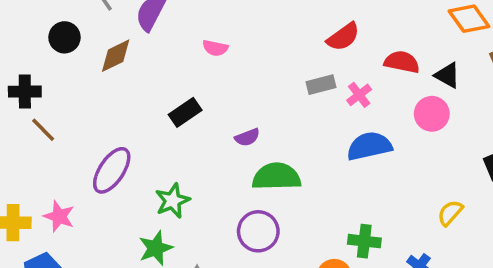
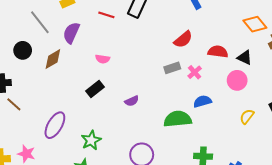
pink semicircle: (215, 48) -> (103, 59), moved
blue semicircle: (369, 146) -> (202, 101), size x0.7
green semicircle: (276, 177) -> (178, 119), moved
yellow semicircle: (450, 213) -> (247, 116), moved

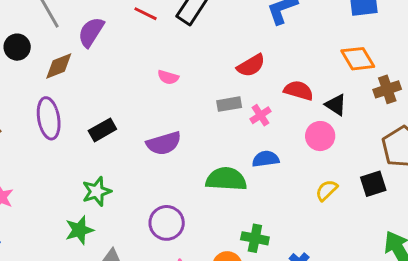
pink semicircle: (103, 59) -> (168, 77), moved
black rectangle: (95, 89) -> (102, 130), moved
purple semicircle: (132, 101) -> (164, 143), size x1.6
purple ellipse: (55, 125) -> (49, 118), moved, turned -48

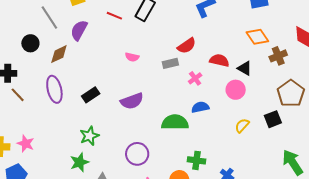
gray rectangle: (229, 104) -> (170, 63), moved

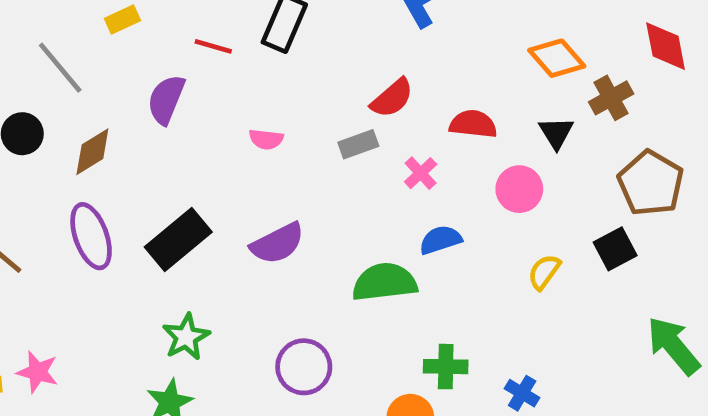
purple semicircle: (79, 30) -> (166, 99), moved
black triangle: (245, 68) -> (556, 133), moved, turned 35
black rectangle: (91, 95) -> (178, 239), size x1.5

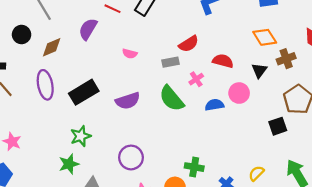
blue semicircle: (441, 240) -> (214, 105), moved
yellow semicircle: (544, 272) -> (256, 173), moved
green semicircle: (385, 282) -> (172, 99), moved, turned -132

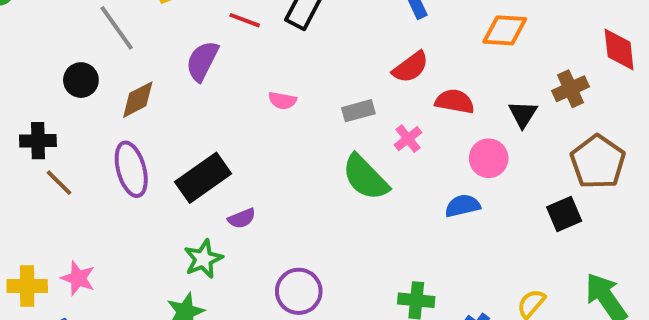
orange diamond: (265, 37) -> (505, 30), moved, turned -50
red semicircle: (189, 44) -> (411, 67), moved
purple semicircle: (128, 101) -> (242, 218), moved, size x0.6
blue semicircle: (214, 105) -> (463, 206), moved

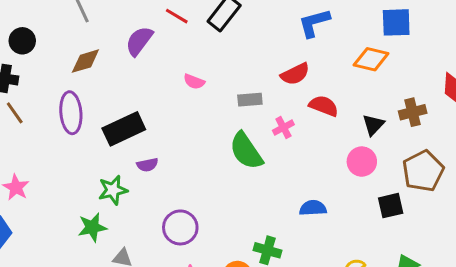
black circle: (81, 80) -> (22, 41), moved
pink circle: (489, 158) -> (362, 162), moved
blue semicircle: (463, 206) -> (313, 208), moved

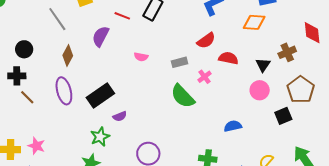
brown diamond: (85, 61) -> (68, 55), turned -35

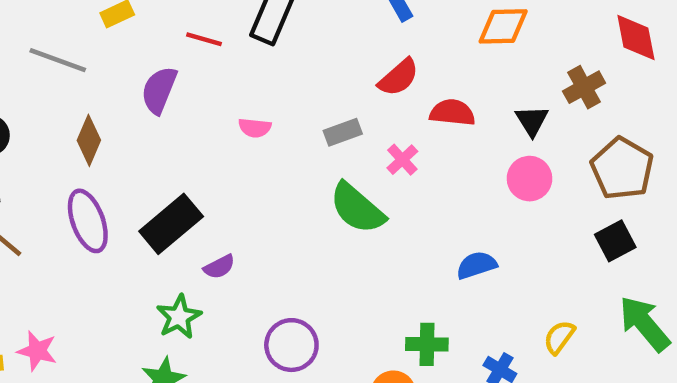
gray line: (57, 19) -> (58, 60), turned -30
black square: (283, 116) -> (615, 241), moved

